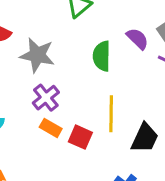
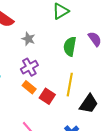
gray star: (37, 55) -> (28, 39), size x0.6

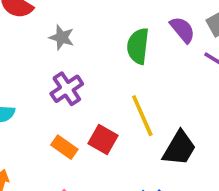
yellow line: (70, 85) -> (142, 116), turned -30
orange rectangle: (29, 87) -> (64, 147), moved

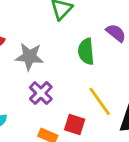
gray star: (62, 37) -> (29, 57), size x1.5

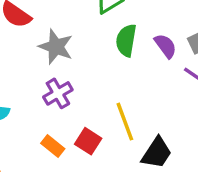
green semicircle: (86, 51) -> (126, 40), moved

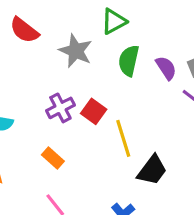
gray star: (56, 47) -> (76, 51), moved
red square: (88, 141) -> (94, 111), moved

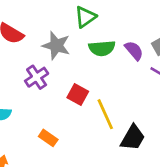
green semicircle: (129, 61) -> (102, 48), turned -100
purple cross: (60, 108) -> (37, 77), moved

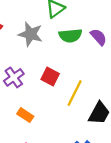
purple cross: (37, 77) -> (14, 77), moved
yellow line: (105, 114) -> (75, 93), turned 52

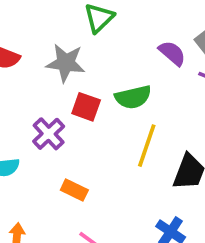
green semicircle: (70, 36) -> (133, 97), moved
red square: (50, 77) -> (86, 107), moved

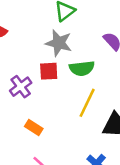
gray star: (66, 63) -> (59, 43), moved
red square: (86, 107) -> (49, 71), turned -30

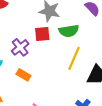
orange rectangle: (34, 127) -> (23, 75), moved

